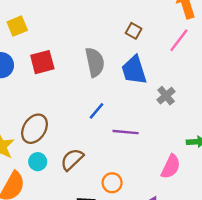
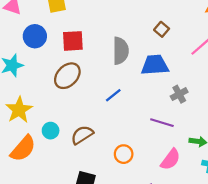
blue trapezoid: (134, 70) -> (155, 65), turned 92
brown ellipse: (34, 129) -> (67, 76), moved
purple line: (126, 132) -> (162, 123), moved
orange circle: (112, 183) -> (124, 154), moved

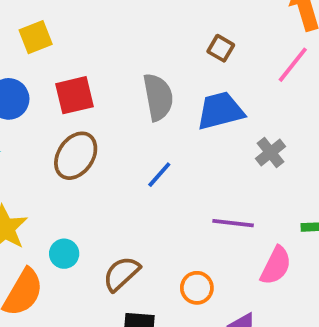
purple line: (162, 123) -> (233, 223), moved
brown semicircle: (82, 135) -> (121, 274), moved
orange circle: (124, 154) -> (197, 288), moved

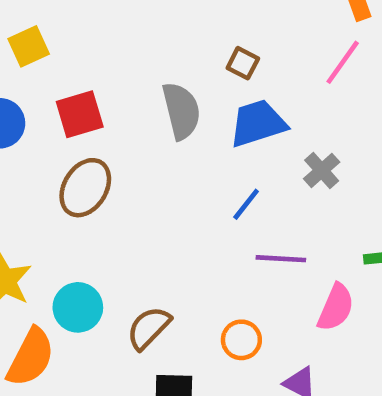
brown square: (221, 48) -> (243, 63), moved
blue line: (159, 175) -> (246, 204), moved
cyan circle: (64, 254) -> (78, 307), size x1.4

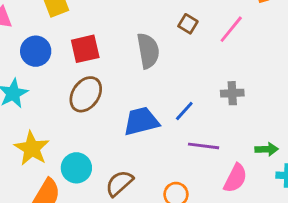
pink line: (343, 62) -> (231, 29), moved
blue trapezoid: (258, 123) -> (141, 121), moved
gray cross: (322, 170) -> (232, 93), turned 35

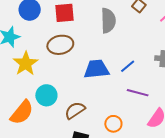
brown ellipse: (86, 94) -> (60, 45), turned 35
yellow star: (32, 148) -> (26, 64), moved

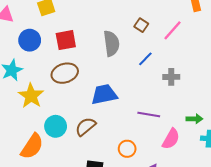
blue line: (128, 66) -> (145, 59), moved
brown semicircle: (75, 110) -> (86, 127), moved

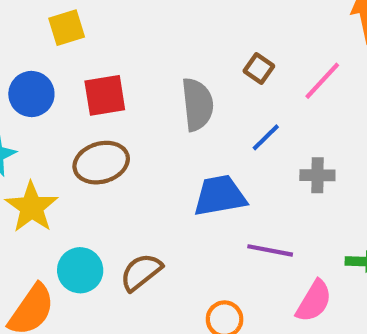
blue trapezoid: (104, 94) -> (220, 196), moved

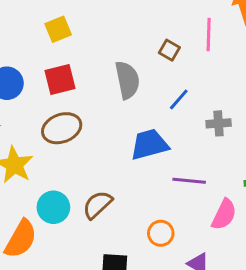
yellow square: (67, 28) -> (58, 29), moved
pink line: (322, 81) -> (209, 34), moved, turned -36

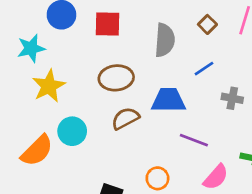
brown ellipse: (62, 128) -> (116, 78), moved
brown semicircle: (97, 205) -> (125, 118), moved

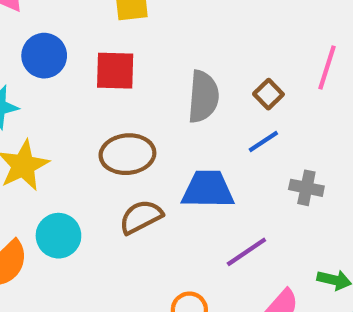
brown square: (207, 24) -> (268, 94), moved
purple line: (194, 140) -> (246, 252), turned -56

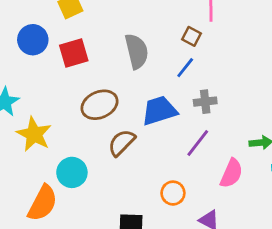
blue circle: (44, 56) -> (33, 40), moved
brown square: (268, 94) -> (192, 36), moved
gray cross: (306, 188) -> (205, 102), moved

